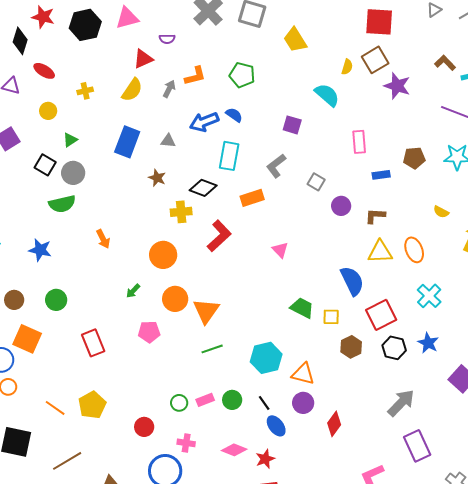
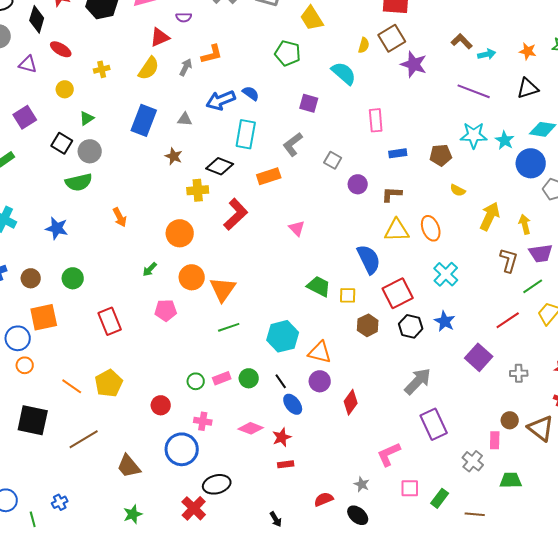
green pentagon: (242, 75) -> (288, 53), moved
brown pentagon: (414, 158) -> (441, 155), moved
orange square: (27, 339) -> (44, 317), turned -36

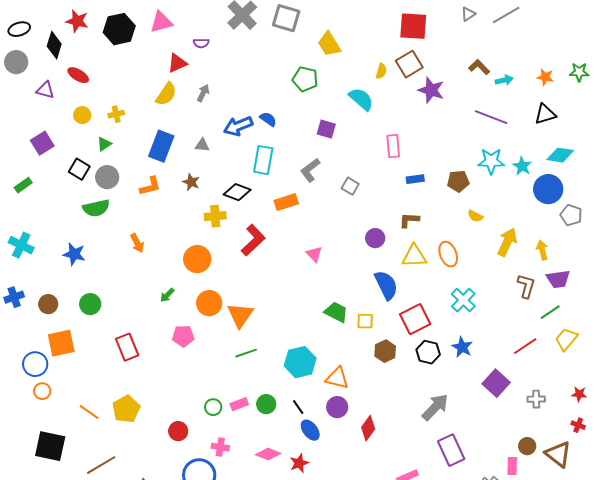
orange L-shape: (212, 54) -> (150, 186), moved
yellow cross: (102, 69) -> (116, 114), moved
purple circle: (358, 184) -> (375, 238), moved

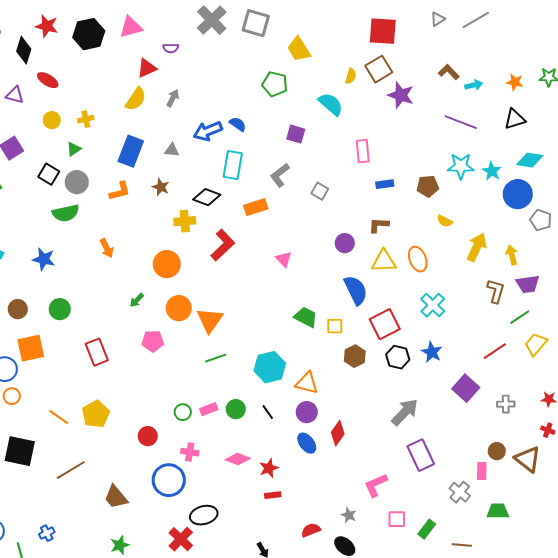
blue ellipse: (310, 430) -> (307, 443), moved

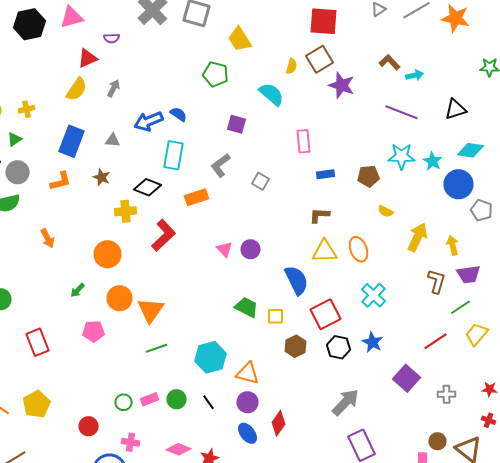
orange star: (515, 82) -> (456, 18), moved, size x1.6
purple circle: (345, 243) -> (250, 249), moved

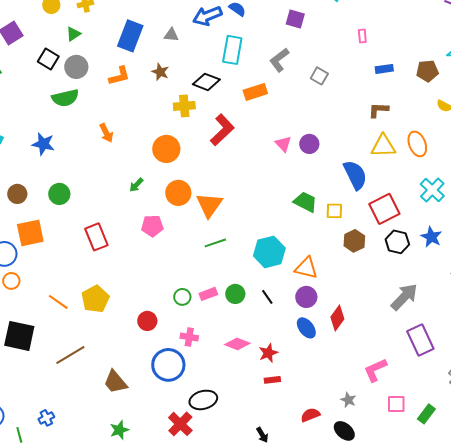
pink rectangle: (304, 141) -> (362, 36), size x0.6

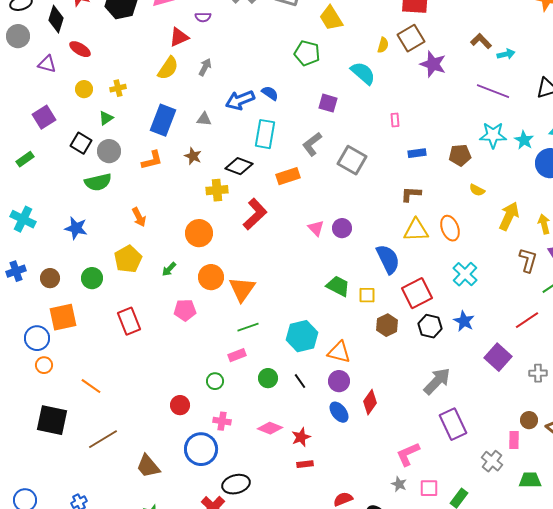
gray square: (319, 76) -> (352, 160), size x1.6
pink rectangle: (208, 294) -> (237, 355), moved
yellow pentagon: (95, 299) -> (128, 259), moved
gray star: (348, 400) -> (399, 484), moved

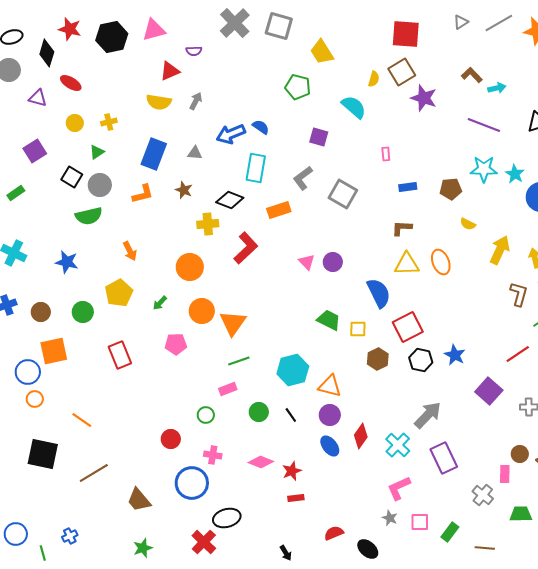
yellow semicircle: (168, 68) -> (159, 102), turned 65
cyan cross: (465, 274) -> (398, 445), moved

